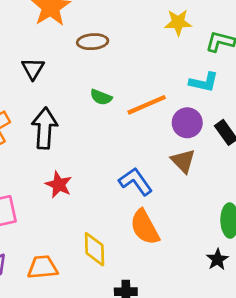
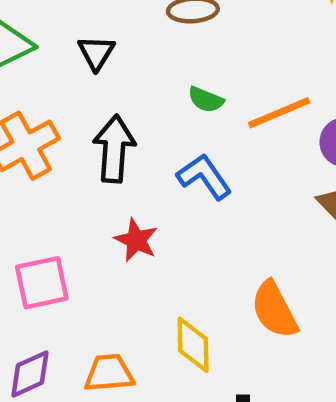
blue L-shape: (136, 181) -> (204, 177), moved

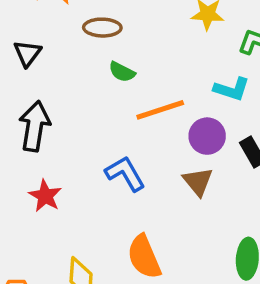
green semicircle: (206, 100) -> (122, 72), moved
blue L-shape: (204, 177) -> (125, 174), moved

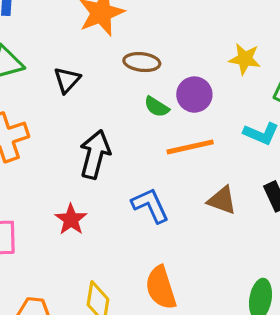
black arrow: (35, 126) -> (95, 154), moved
purple circle: (207, 136) -> (194, 95), moved
brown triangle: (198, 182) -> (222, 200), moved, turned -36

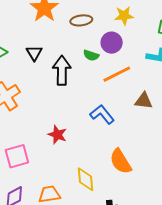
yellow star: (245, 59) -> (124, 16), moved
brown ellipse: (142, 62) -> (81, 20), moved
black arrow: (95, 154) -> (62, 70), moved

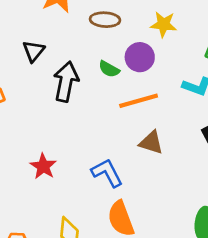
brown triangle: (144, 101) -> (151, 143), moved
blue L-shape: (102, 114) -> (107, 173), moved

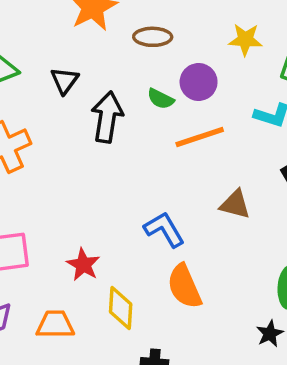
yellow star: (163, 24) -> (245, 40), moved
brown triangle: (151, 143) -> (235, 204), moved
red star: (43, 166) -> (83, 265), moved

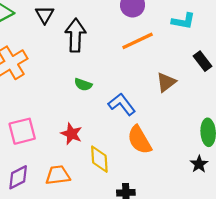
green semicircle: (161, 99) -> (83, 85), moved
brown triangle: (235, 204) -> (166, 82), turned -45

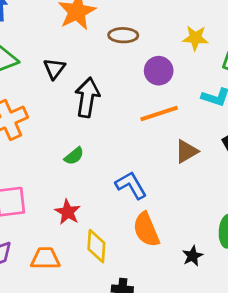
brown triangle: (166, 82) -> (187, 151), moved
green semicircle: (83, 85) -> (74, 156), moved, turned -66
black star: (199, 164) -> (193, 256), moved

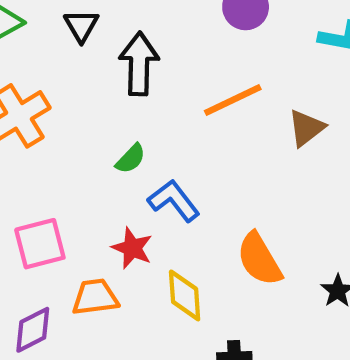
orange line: (159, 113) -> (233, 100), moved
blue L-shape: (131, 185) -> (174, 201), moved
orange trapezoid: (45, 258) -> (95, 297), moved

